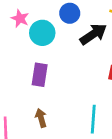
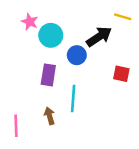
blue circle: (70, 13) -> (77, 55), moved
cyan line: (93, 119) -> (73, 99), moved

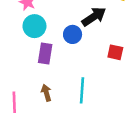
cyan circle: (51, 35) -> (34, 26), moved
cyan line: (73, 99) -> (82, 90), moved

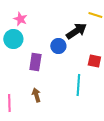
cyan circle: (34, 26) -> (13, 39), moved
cyan line: (82, 90) -> (78, 85), moved

